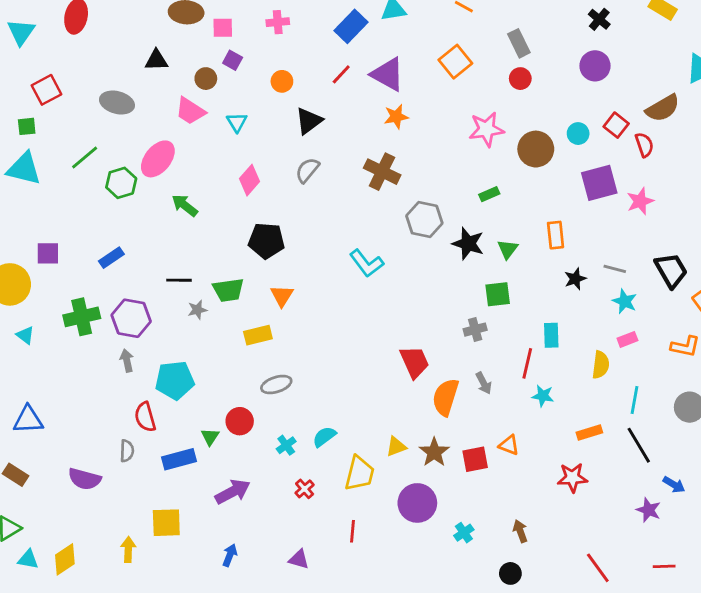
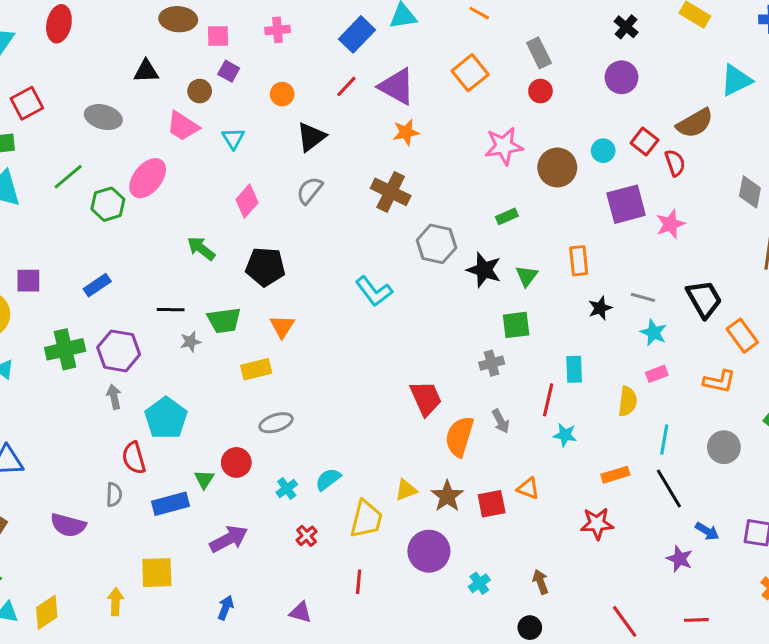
green arrow: (185, 205) -> (201, 248), moved
cyan pentagon: (175, 380) -> (166, 418), turned -30

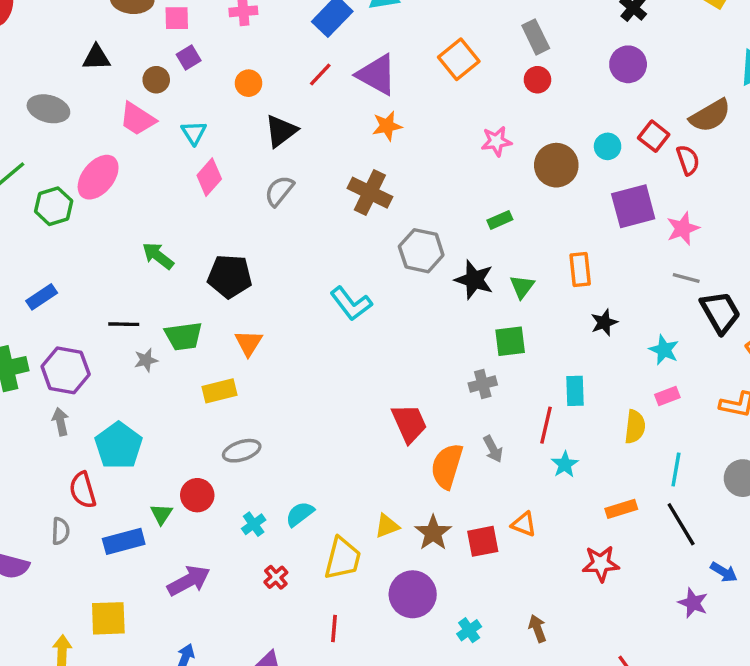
purple square: (229, 71) -> (189, 57), turned 30
pink star: (504, 146) -> (496, 141), size x0.7
pink diamond: (247, 201) -> (209, 177), moved
gray line: (643, 297) -> (686, 278), moved
cyan star: (565, 435) -> (565, 464), turned 30

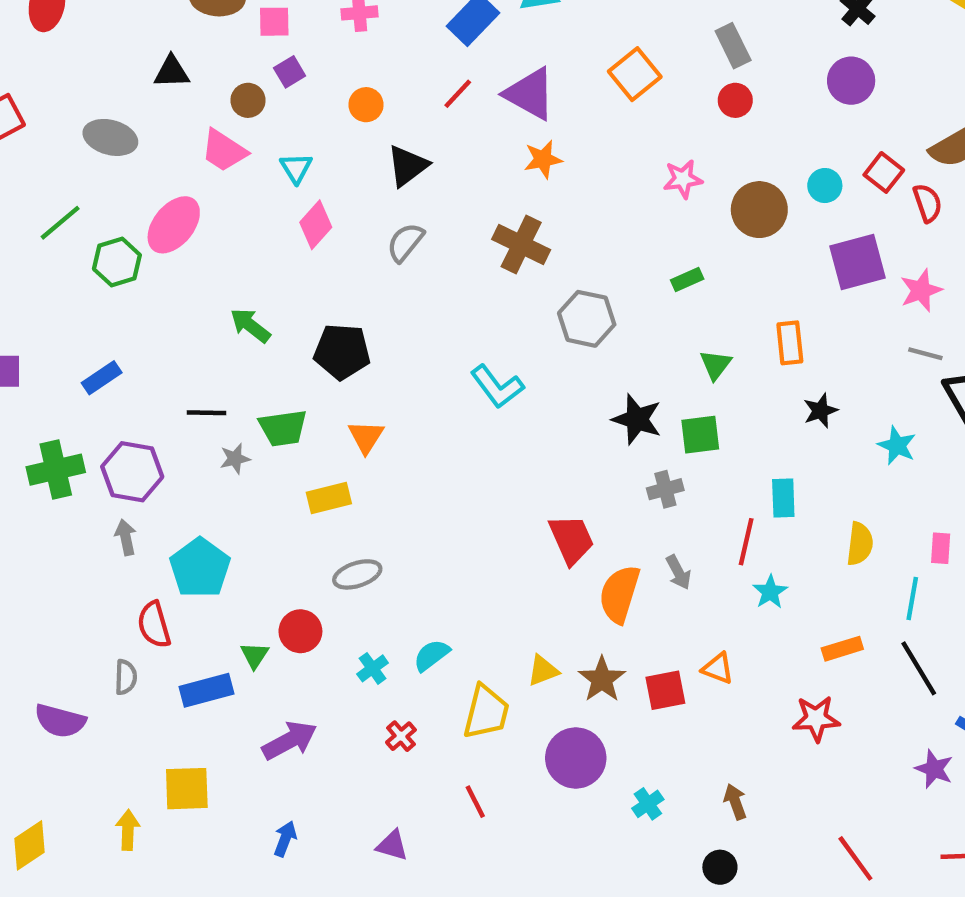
black star: (474, 280) -> (637, 419), moved
pink rectangle: (667, 396) -> (941, 548), moved, turned -65
red line: (334, 629) -> (475, 802), turned -32

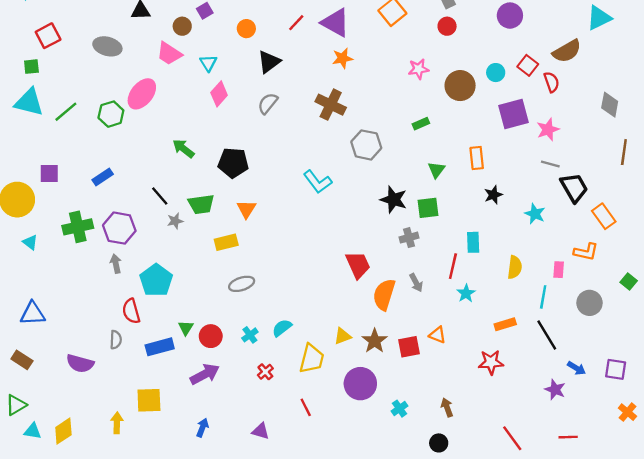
green line: (60, 223) -> (66, 112), moved
black line: (207, 413) -> (160, 196), turned 48
red circle: (300, 631) -> (211, 336), moved

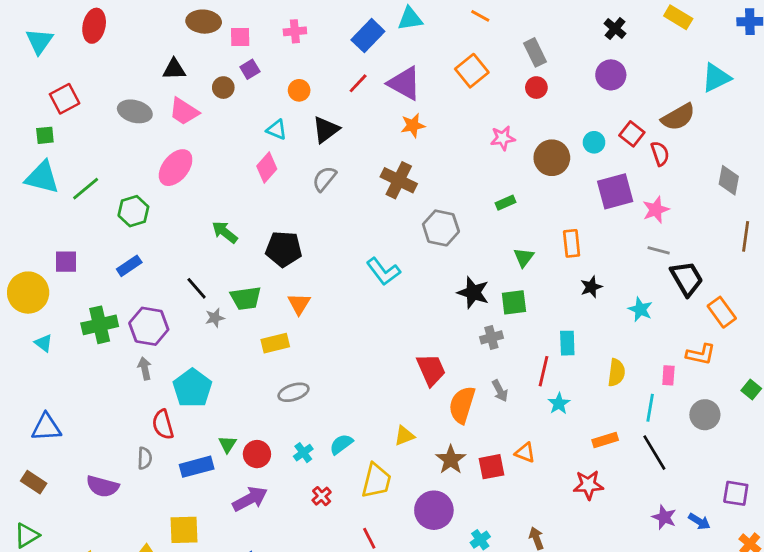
pink trapezoid: (169, 54) -> (184, 111), moved
cyan triangle: (208, 63) -> (277, 130), moved, turned -36
green hexagon: (111, 114) -> (133, 211), moved
yellow triangle: (343, 336) -> (404, 436), moved
blue arrow: (576, 368) -> (699, 521), moved

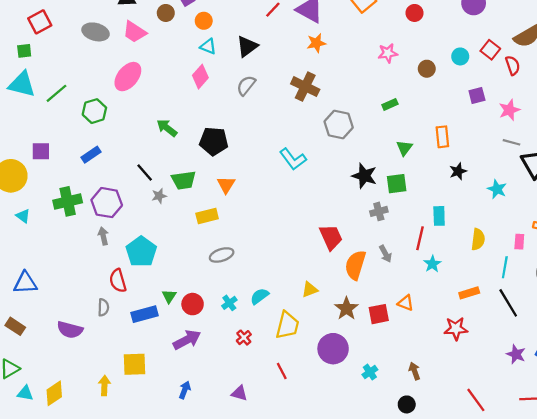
orange circle: (299, 90) -> (204, 21), moved
brown circle: (552, 158) -> (427, 69), size x0.6
purple square: (615, 191) -> (477, 95), size x0.6

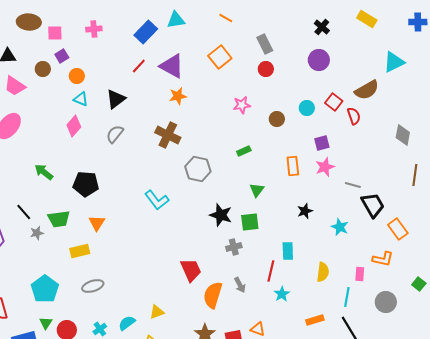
pink star: (509, 110) -> (325, 167), moved
orange rectangle: (442, 137) -> (293, 166), moved
cyan pentagon: (141, 252) -> (45, 289), moved
yellow triangle: (310, 290) -> (157, 312), moved

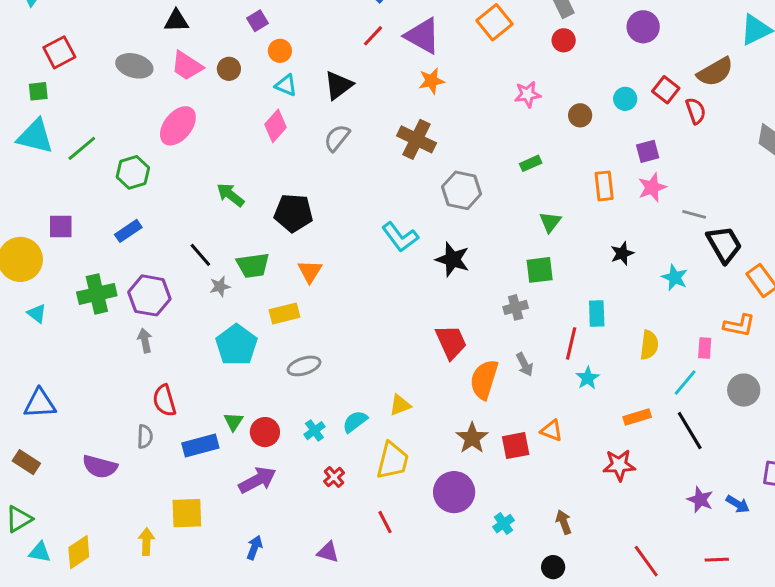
brown circle: (43, 69) -> (229, 69), moved
black star: (221, 215) -> (453, 259), moved
cyan pentagon: (45, 289) -> (236, 345), moved
cyan line: (347, 297) -> (685, 383), turned 30

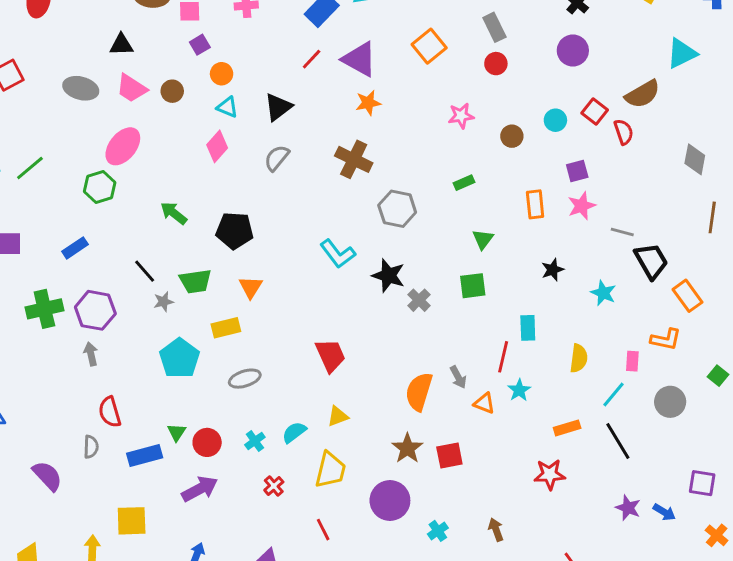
green hexagon: (133, 172) -> (100, 187), moved
gray cross: (516, 307) -> (419, 300), moved, turned -30
red trapezoid: (451, 342) -> (330, 355), moved
orange triangle: (552, 431) -> (484, 403), moved
purple semicircle: (100, 467) -> (47, 476), turned -148

